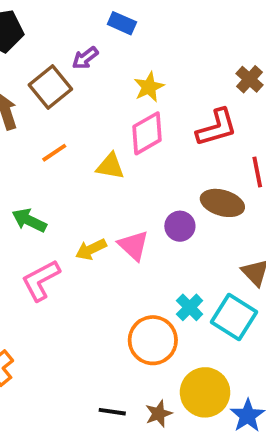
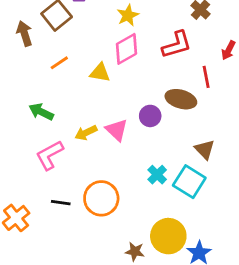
orange circle: (153, 340) -> (101, 198), moved
black line: (112, 412) -> (61, 203), moved
brown star: (159, 414) -> (135, 251), turned 30

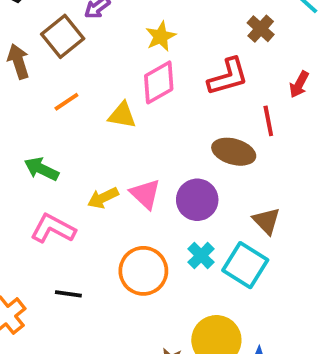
purple circle: (150, 116) -> (197, 200), moved, size x1.4
pink L-shape: (50, 155) -> (53, 229), turned 56
orange circle: (101, 198) -> (143, 271), moved

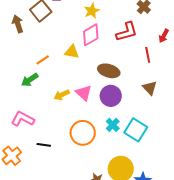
orange line: (66, 102) -> (43, 60), moved
brown ellipse: (234, 152) -> (109, 71), moved
green arrow: (41, 169) -> (30, 80), turned -60
brown triangle: (266, 221) -> (150, 88), moved
pink L-shape: (53, 229) -> (23, 119), moved

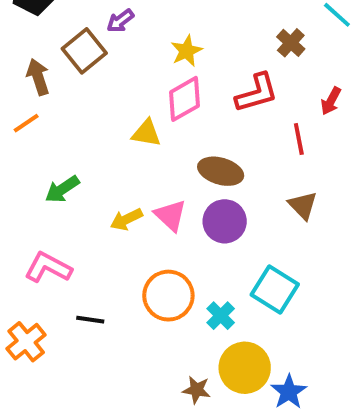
orange line: (43, 60) -> (26, 123), moved
cyan cross: (113, 125) -> (221, 316), moved

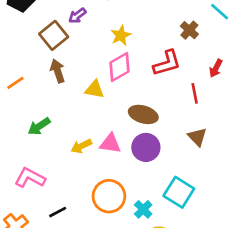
brown arrow: (38, 77) -> (58, 71), moved
pink triangle: (170, 215) -> (110, 143), turned -35
black line: (90, 320) -> (58, 212), turned -36

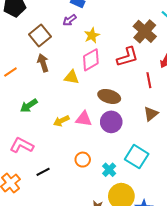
purple arrow: (77, 16) -> (69, 20), moved
brown cross: (189, 30) -> (145, 31), size x1.6
brown triangle: (197, 137) -> (151, 114), turned 35
orange circle: (109, 196) -> (83, 160), size x0.6

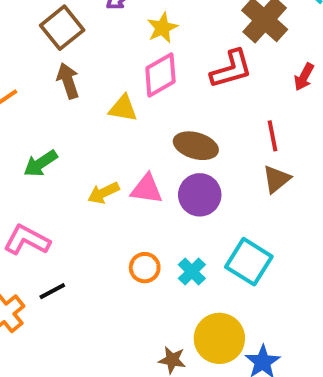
red line: (149, 80) -> (272, 136), moved
cyan cross: (109, 170) -> (192, 272), moved
black line: (43, 172) -> (52, 291), moved

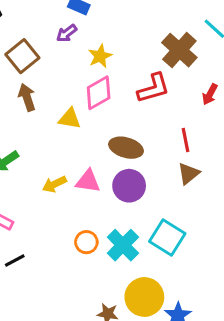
cyan cross: (192, 272) -> (123, 245), size x1.5

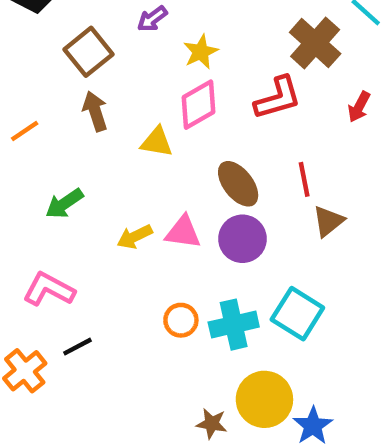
red line: (185, 140) -> (304, 179), moved
brown ellipse: (126, 148) -> (238, 184), turned 36
cyan cross: (123, 245) -> (234, 325), turned 32

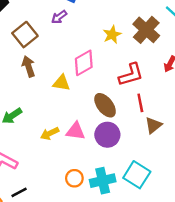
yellow star: (201, 52) -> (112, 35), moved
red L-shape: (278, 98) -> (131, 75), moved

